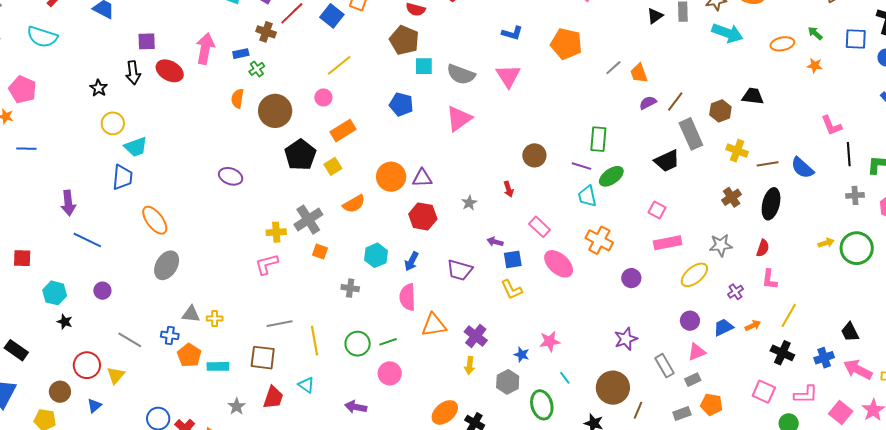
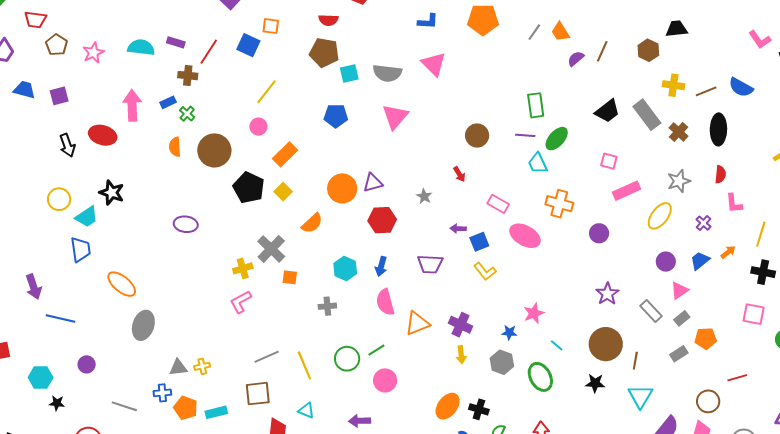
purple square: (147, 41) -> (59, 96), moved
black star: (99, 88) -> (112, 193), moved, size x1.4
gray rectangle: (691, 134) -> (647, 115), moved

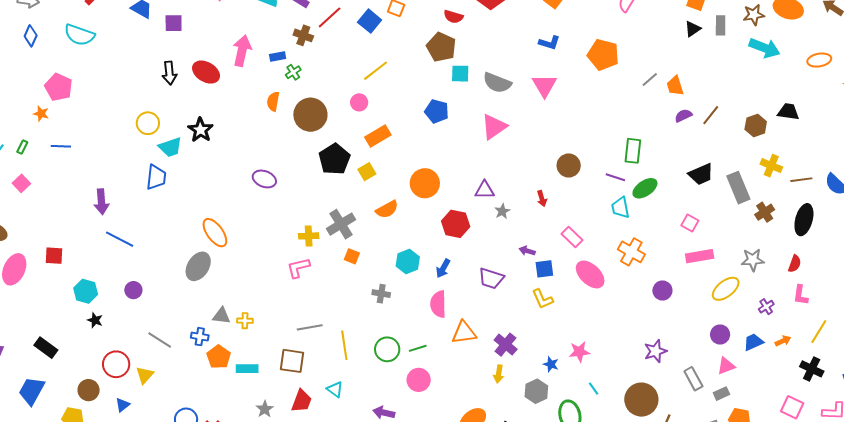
purple triangle: (373, 183) -> (484, 190), moved
orange ellipse: (122, 284) -> (215, 233), moved

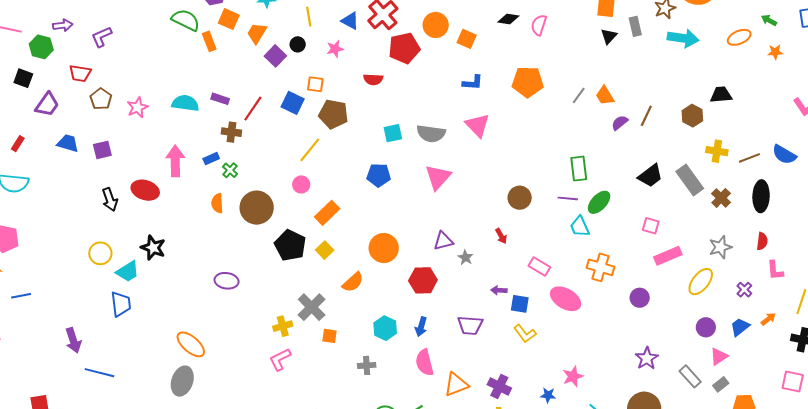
brown pentagon: (441, 47) -> (333, 114), moved
blue square: (544, 269) -> (520, 304), turned 30

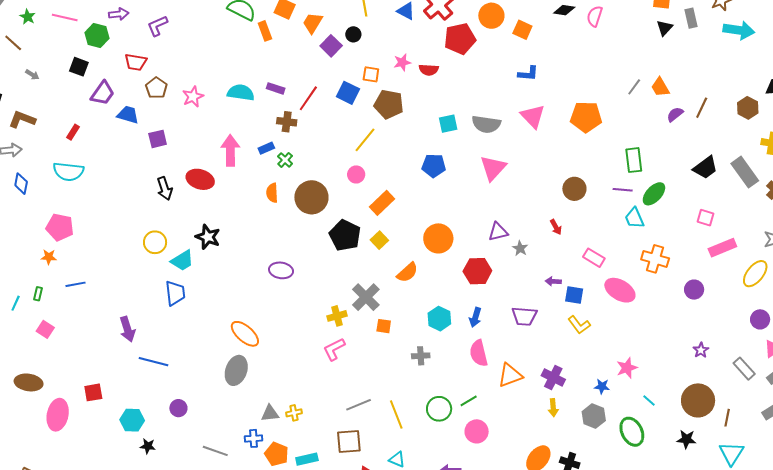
pink star: (335, 49) -> (402, 62), moved
orange pentagon: (528, 82) -> (586, 117), moved
blue trapezoid: (68, 143) -> (128, 115), moved
purple star: (647, 358) -> (701, 350), size x0.7

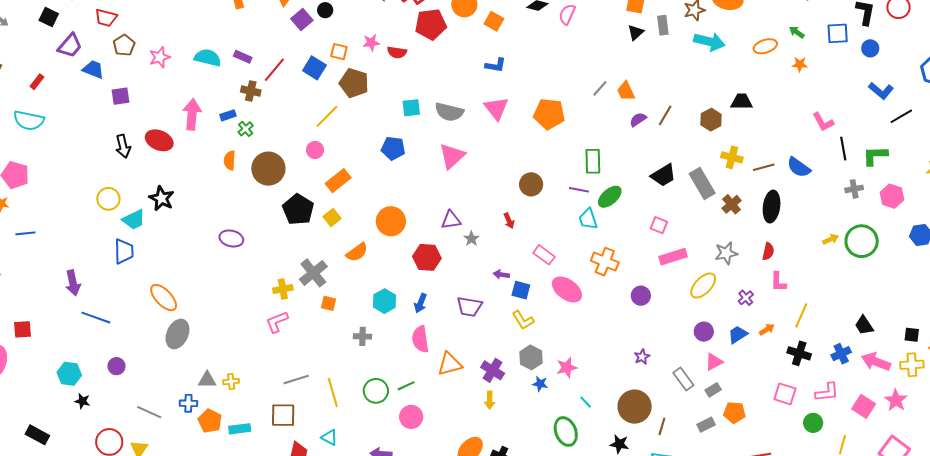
orange ellipse: (245, 334) -> (164, 298), moved
red square: (93, 392) -> (23, 329), moved
gray hexagon: (594, 416) -> (531, 357), moved

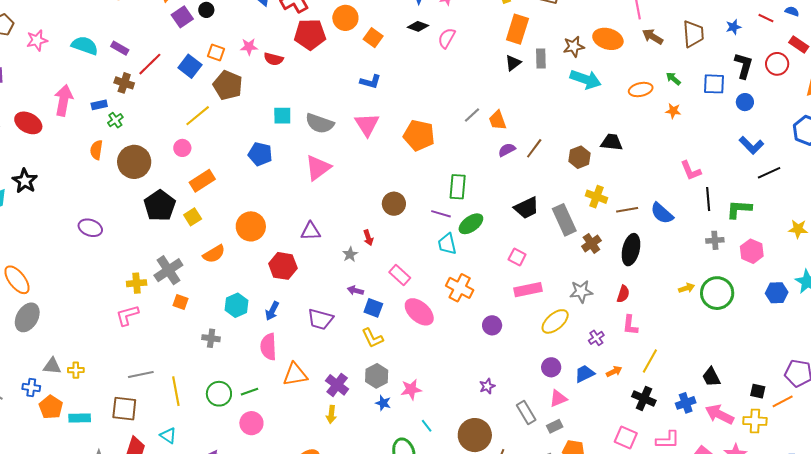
gray star: (471, 239) -> (350, 254), moved

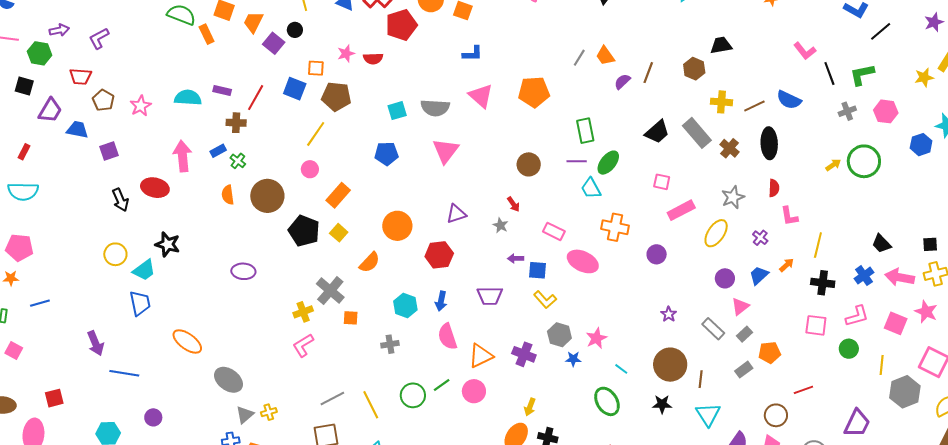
gray ellipse: (27, 317) -> (228, 380), moved, turned -68
gray triangle: (52, 366) -> (245, 415), turned -30
yellow arrow: (331, 414) -> (530, 407), moved, turned 30
pink circle: (251, 423) -> (474, 391), moved

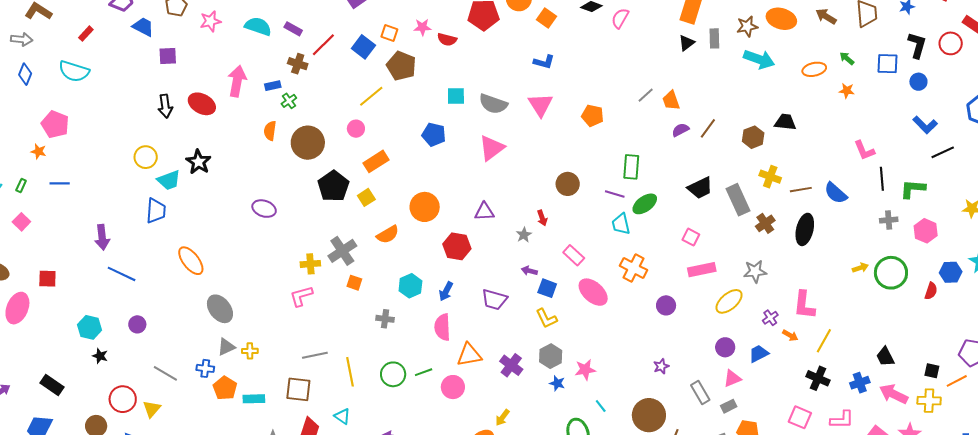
orange pentagon: (534, 92) -> (593, 116), size x0.7
red semicircle: (774, 188) -> (931, 291), moved
pink L-shape: (789, 216) -> (804, 305), size x1.4
orange arrow: (787, 265) -> (790, 335), moved, turned 56

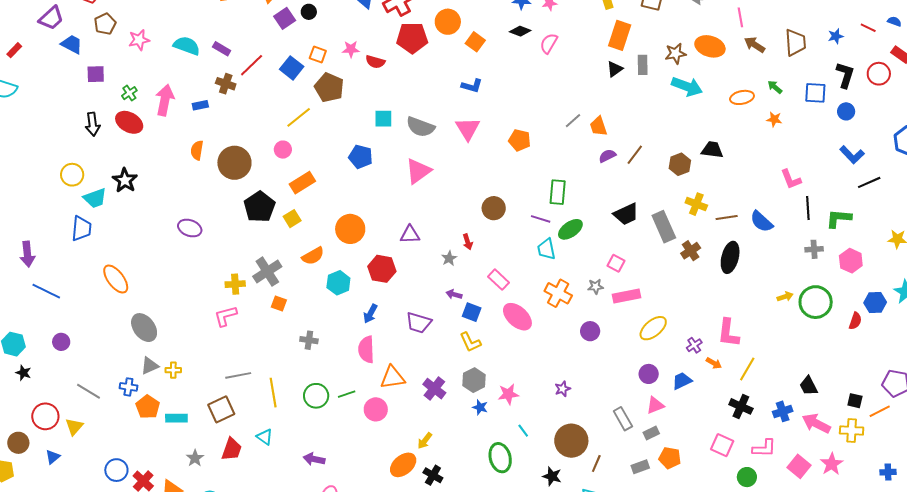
green cross: (289, 101) -> (129, 93), moved
gray star: (755, 271) -> (596, 287), moved, size x0.7
cyan hexagon: (410, 286) -> (338, 283), moved
purple star: (661, 366) -> (563, 389), moved
brown square: (298, 389) -> (221, 409), turned -32

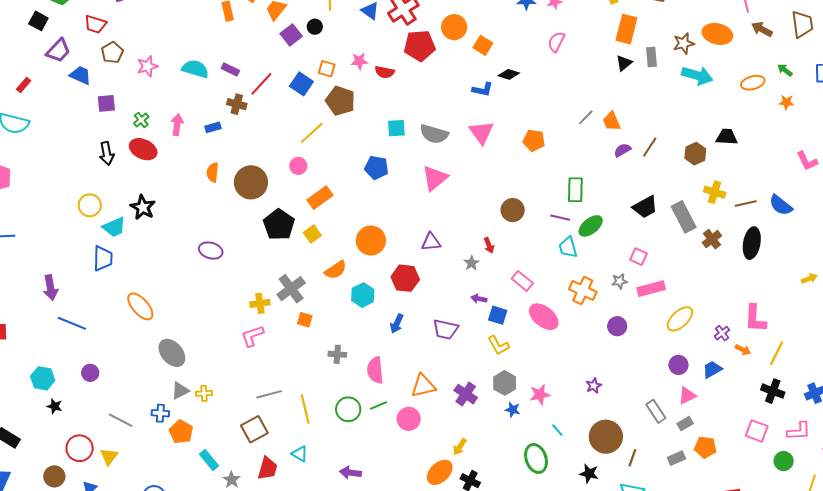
black diamond: (520, 31) -> (509, 74), moved
pink arrow: (165, 100) -> (177, 125), size x0.7
pink semicircle: (366, 349) -> (375, 370), moved
cyan rectangle: (176, 418) -> (209, 460), moved, turned 55

